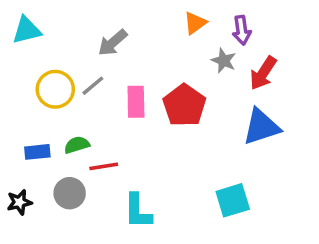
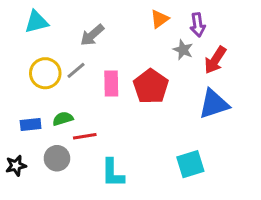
cyan triangle: (27, 30) -> (36, 22), moved

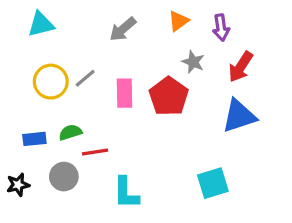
gray arrow: (92, 35) -> (123, 29), moved
gray star: (183, 50) -> (193, 62), moved

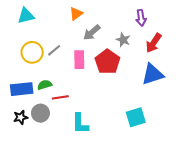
orange triangle: (178, 21) -> (76, 14), moved
gray arrow: (123, 29) -> (92, 32), moved
blue rectangle: (34, 139) -> (22, 89), size x1.5
black star: (18, 185) -> (21, 117), moved

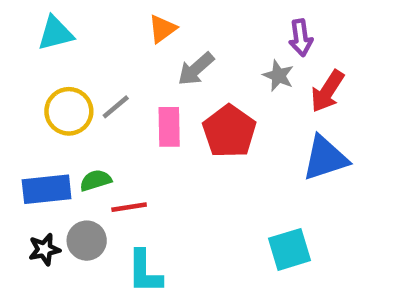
gray star: (123, 40) -> (278, 76), moved
cyan L-shape: (80, 124) -> (145, 272), moved

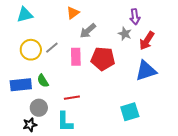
red pentagon: (229, 131) -> (103, 59), turned -30
green semicircle: (96, 180) -> (43, 81), turned -104
red line: (129, 207) -> (72, 98), moved
black star: (44, 249) -> (30, 125), moved

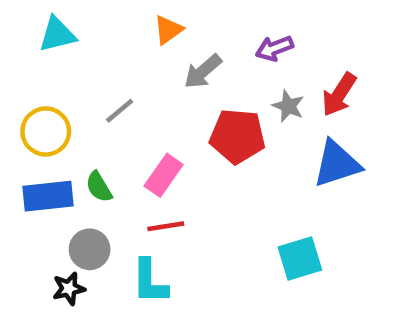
purple arrow: (135, 17) -> (274, 48), moved, turned 77
gray star: (125, 34) -> (288, 106), moved
yellow circle: (31, 50) -> (46, 131), moved
pink rectangle: (76, 57) -> (164, 175), moved, turned 36

